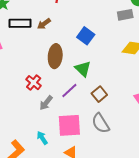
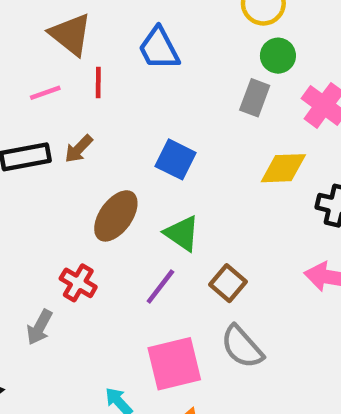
gray rectangle: (125, 15) -> (255, 98), turned -49
brown ellipse: (55, 56) -> (116, 216), turned 40
gray arrow: (46, 103) -> (39, 327), moved

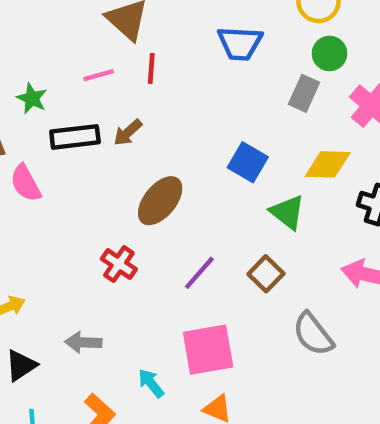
blue trapezoid: (159, 48) -> (240, 43), moved, turned -63
blue square: (175, 159) -> (248, 162), moved
green triangle: (182, 233) -> (287, 212), moved
gray arrow: (39, 327) -> (83, 342), moved, turned 60
gray semicircle: (242, 347) -> (313, 334), moved

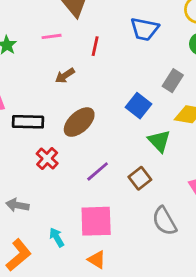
red line: (151, 68) -> (95, 46), moved
gray rectangle: (304, 93) -> (173, 81), moved
black rectangle: (75, 137) -> (28, 122), moved

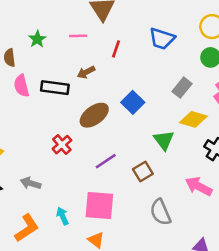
blue square: (139, 106) -> (133, 102), moved
black rectangle: (28, 122) -> (55, 88), moved

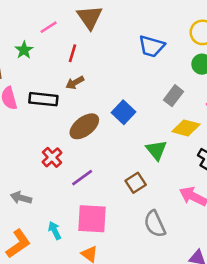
pink line: (78, 36) -> (49, 27), moved, turned -30
red line: (116, 49) -> (73, 53), moved
purple line: (106, 161) -> (82, 178), moved

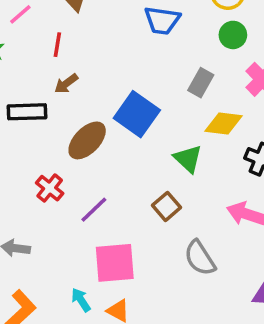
blue square: (123, 112) -> (137, 114), size x1.4
cyan arrow: (55, 230) -> (81, 300), moved

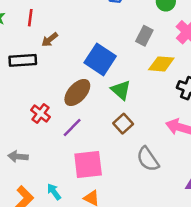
red line: (57, 45) -> (30, 18), moved
brown ellipse: (87, 140) -> (77, 93), moved
green triangle: (188, 159) -> (121, 90), moved
cyan arrow: (81, 300) -> (54, 192), moved

